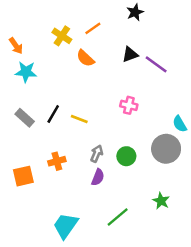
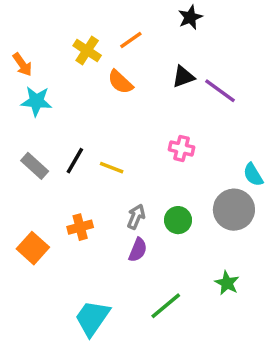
orange square: (23, 176) -> (33, 248), turned -35

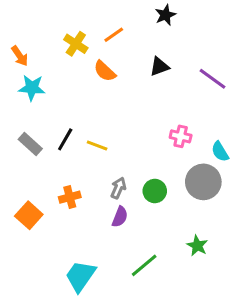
purple line: (220, 91) -> (212, 79), moved
pink cross: (181, 148) -> (181, 136), moved

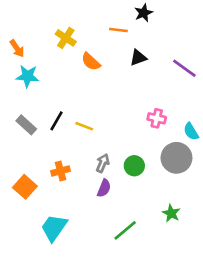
orange line: (114, 35) -> (118, 30), moved, turned 42
cyan trapezoid: (80, 276) -> (54, 228), moved

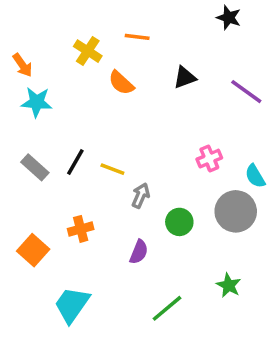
black star: (144, 13) -> (229, 18), moved, turned -30
orange line: (118, 30) -> (137, 37), moved
pink cross: (157, 118) -> (209, 159), turned -36
gray arrow: (103, 163) -> (141, 196), moved

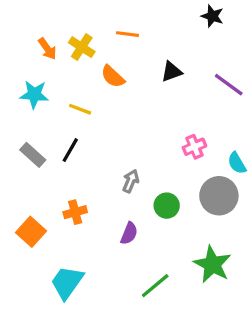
orange arrow: (23, 65) -> (47, 49), moved
yellow line: (112, 169) -> (80, 109), moved
green star: (229, 285) -> (212, 264), size x1.6

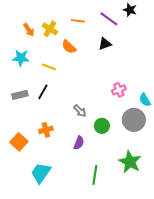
purple line: (229, 85) -> (109, 19), moved
gray rectangle: (33, 155) -> (20, 95), turned -56
gray arrow: (131, 181) -> (80, 111), turned 112
green line: (155, 286) -> (95, 175), turned -42

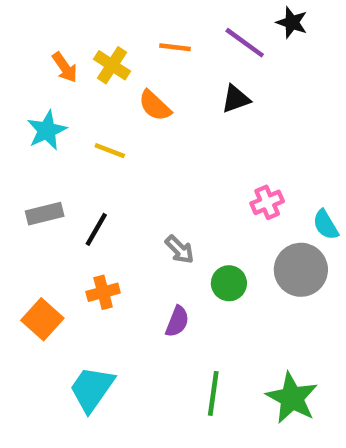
cyan star: (21, 58) -> (47, 130), turned -30
black line: (43, 92) -> (96, 229), moved
green star: (130, 162) -> (292, 398), moved

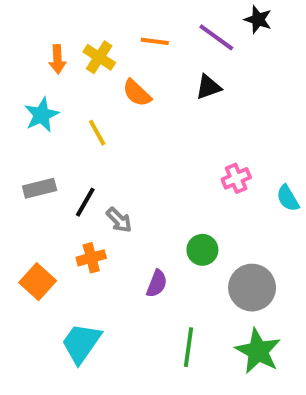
orange arrow: (65, 67) -> (57, 59), turned 32
yellow line: (110, 151) -> (97, 133), turned 40
gray arrow: (179, 250) -> (119, 220), moved
gray circle: (301, 270) -> (252, 288), moved

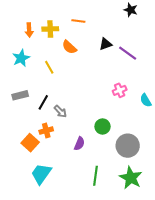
purple line: (216, 37) -> (128, 53), moved
yellow cross: (99, 57) -> (50, 29), turned -35
orange square: (38, 282) -> (30, 143), moved

